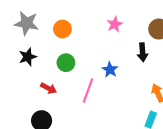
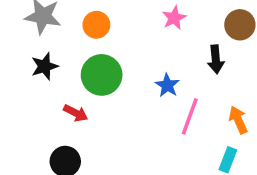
green circle: (66, 63) -> (102, 75), size x1.5
pink line: (88, 91) -> (190, 116), moved

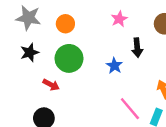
black arrow: (216, 59) -> (137, 48), moved
pink line: (190, 116) -> (130, 109), moved, turned -60

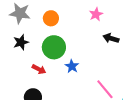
black arrow: (137, 48) -> (111, 38), turned 112
blue star: (114, 66) -> (72, 66), moved

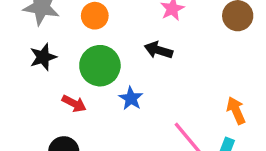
black arrow: (111, 38) -> (158, 50), moved

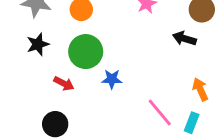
black arrow: (158, 50) -> (184, 38), moved
blue star: (131, 98) -> (112, 79), turned -30

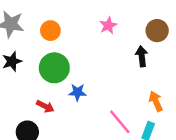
black arrow: (184, 38) -> (142, 56), turned 66
red arrow: (64, 83) -> (45, 106), moved

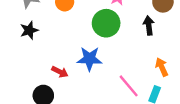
green circle: (54, 68) -> (106, 23), moved
blue star: (77, 92) -> (90, 59), size x1.5

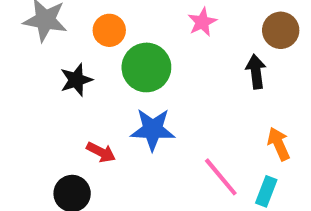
green circle: (106, 23) -> (146, 67), moved
black star: (29, 30) -> (76, 80), moved

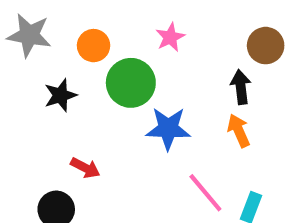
pink star: (202, 22) -> (170, 37), moved
blue star: (153, 129) -> (168, 128), moved
orange arrow: (279, 144) -> (239, 131), moved

